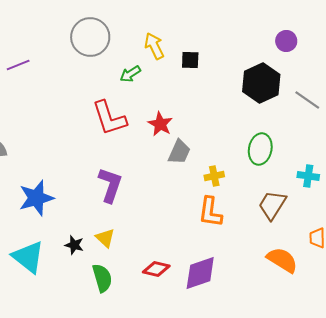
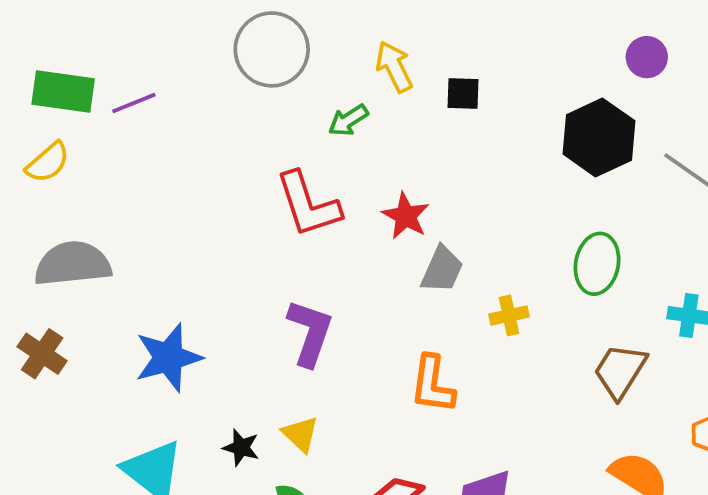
orange L-shape: (210, 212) -> (432, 384), moved

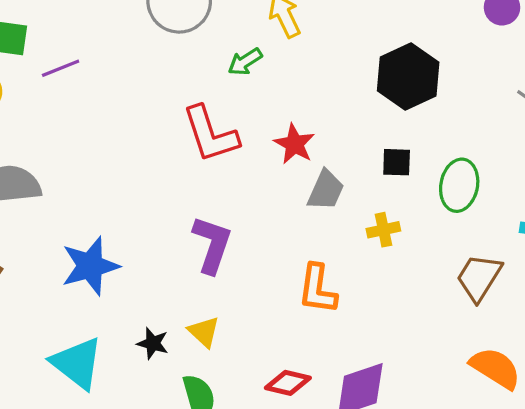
black square: (463, 93) -> (397, 162), moved
purple line: (134, 103) -> (61, 68), moved
black hexagon: (599, 137) -> (408, 77), moved

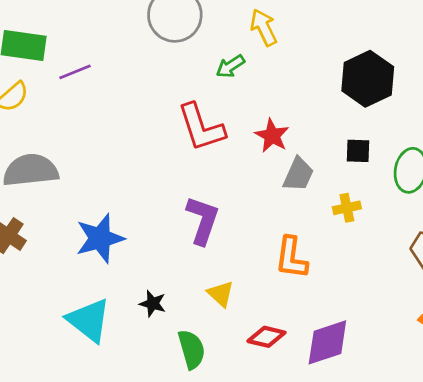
yellow triangle: (204, 332) -> (221, 294), moved

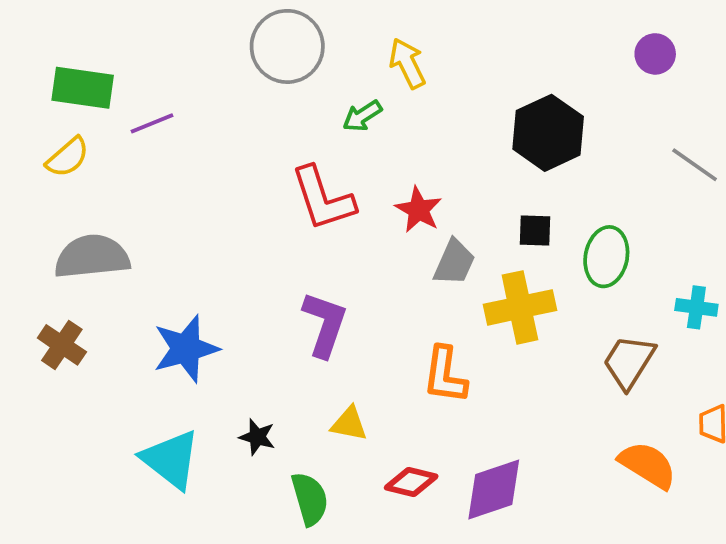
yellow cross: (347, 208) -> (520, 307), size x1.8
yellow triangle: (221, 294) -> (349, 424), turned -32

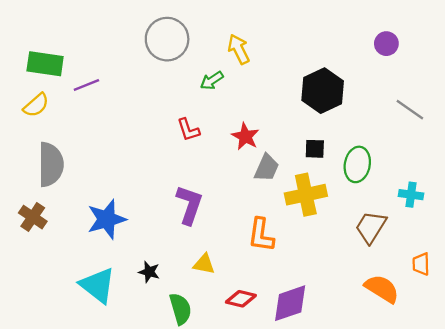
red L-shape: (323, 199) -> (188, 130), size x0.6
gray semicircle: (92, 257) -> (51, 164), turned 96

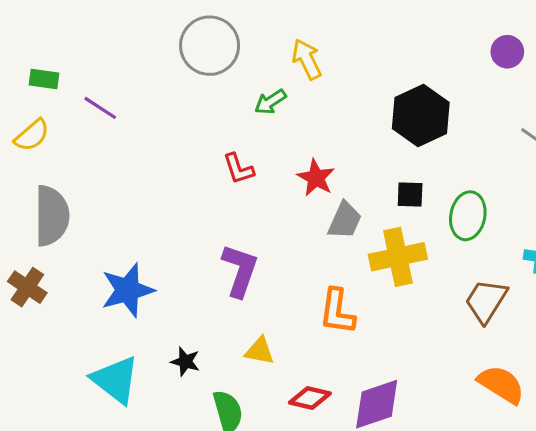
green rectangle: (45, 64) -> (44, 79), size x0.6
purple line: (86, 85) -> (100, 108), turned 55

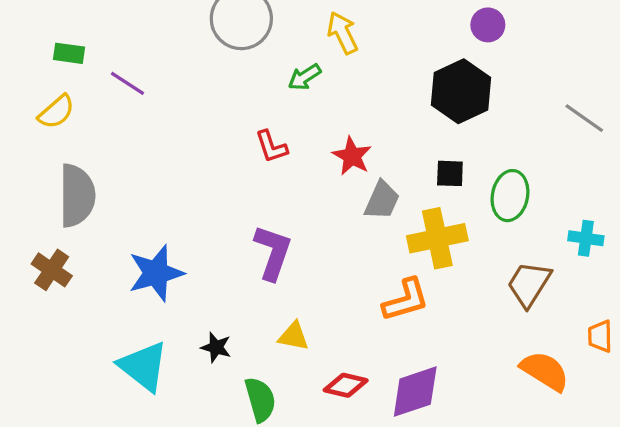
purple circle: (507, 52) -> (488, 25), moved
orange L-shape: (337, 311) -> (406, 300), moved, turned -114

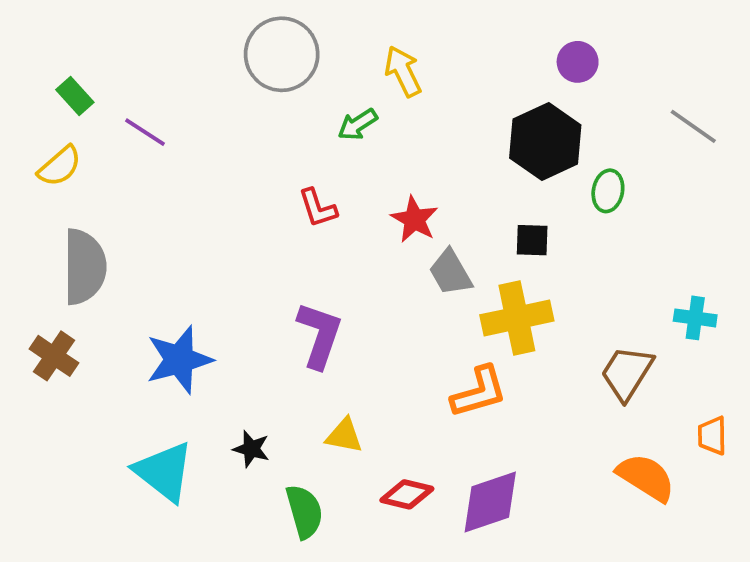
green rectangle: (69, 53) -> (75, 96), turned 40
gray line: (584, 118) -> (693, 126), moved
green ellipse: (510, 196) -> (608, 191), moved, size x0.7
gray trapezoid: (382, 200) -> (450, 272), turned 126

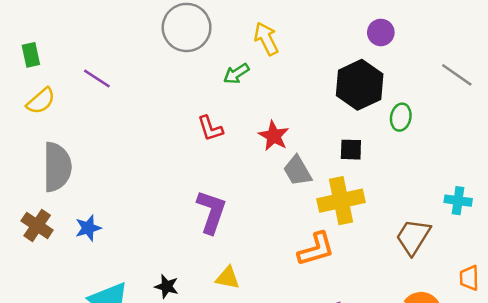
green rectangle: (75, 96) -> (31, 55), moved, turned 30
blue star: (179, 360) -> (88, 228), moved, size x0.6

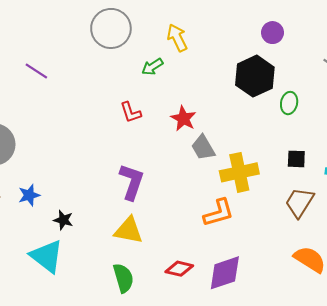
black square: (351, 150) -> (296, 159), moved
yellow triangle: (228, 278) -> (129, 230), moved, size x1.4
black star: (167, 287) -> (63, 220), moved

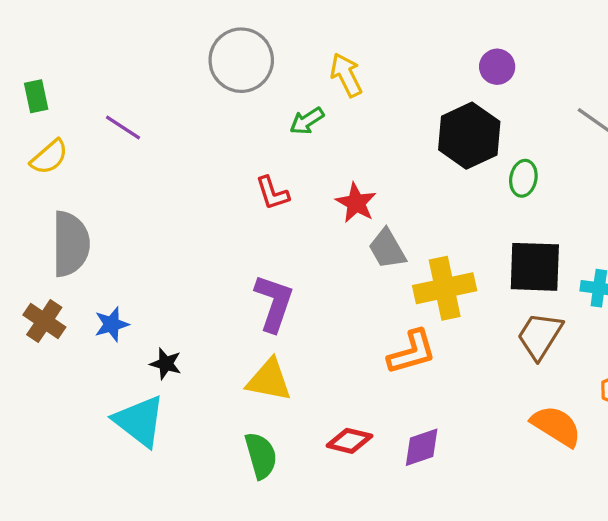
black square: (296, 159) -> (535, 267), size x1.8
purple diamond: (225, 273) -> (422, 447), size x0.7

